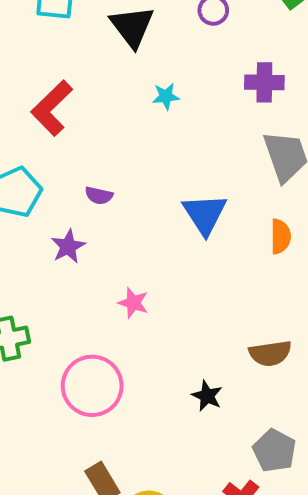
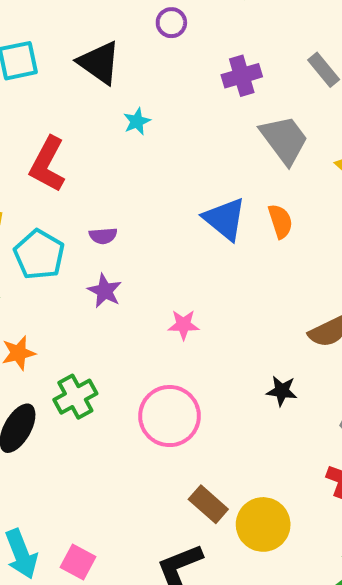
cyan star: (166, 96) -> (137, 121), moved
purple semicircle: (99, 195) -> (103, 236), moved
orange semicircle: (280, 236) -> (280, 221), moved

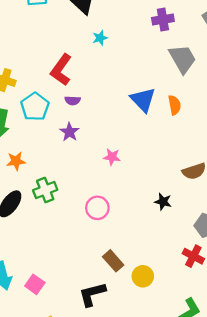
red L-shape: (47, 164) -> (61, 70), moved
pink circle: (169, 416) -> (97, 208), size x0.7
yellow circle: (263, 524) -> (143, 276), size x0.7

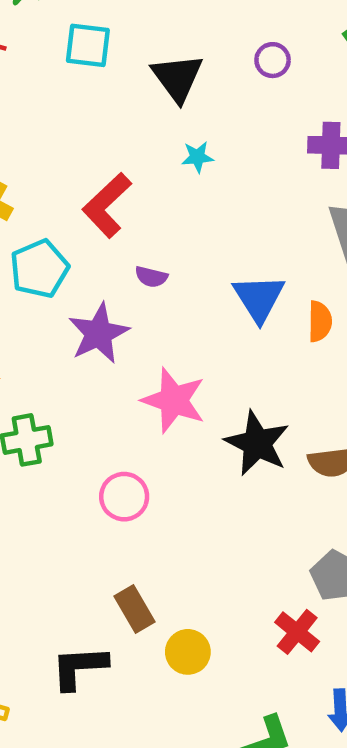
purple semicircle: (73, 101) -> (151, 277), moved
purple star: (69, 132) -> (99, 333), size x1.5
pink star: (112, 157) -> (174, 400), size x1.8
black star: (163, 202) -> (257, 443), moved, size x1.8

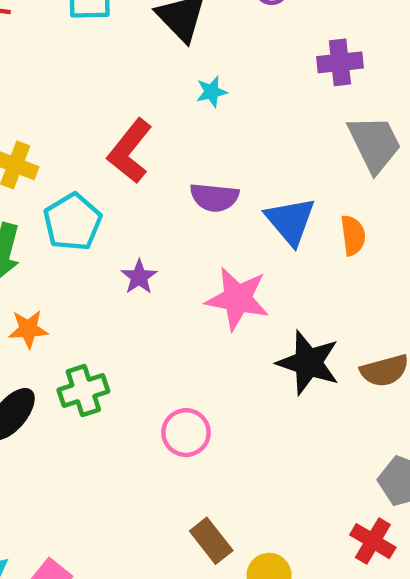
purple semicircle: (151, 277) -> (214, 197), moved, size x1.5
purple star: (99, 333) -> (139, 277), size x0.6
pink star: (174, 400) -> (237, 299), moved

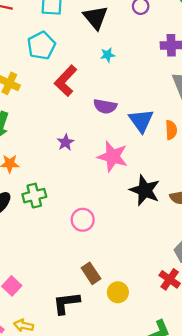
cyan pentagon: (73, 222) -> (41, 46), moved

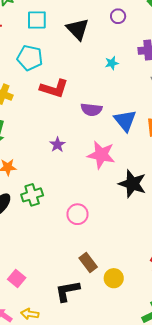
cyan pentagon: (41, 46) -> (30, 58), turned -30
cyan star: (108, 55) -> (112, 63), moved
red L-shape: (66, 81) -> (54, 88), turned -112

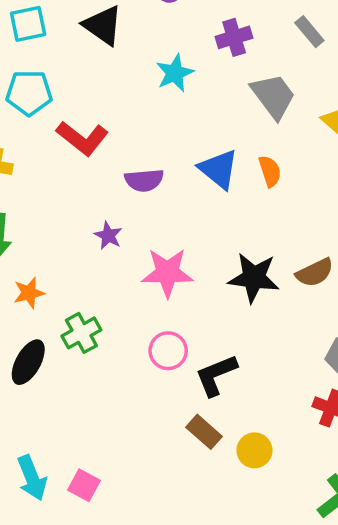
cyan star: (112, 63) -> (175, 73), size x1.5
red L-shape: (54, 88) -> (82, 138), turned 32
purple semicircle: (91, 110) -> (144, 180), moved
pink star: (101, 155) -> (167, 273), moved
black L-shape: (67, 291) -> (216, 375), moved

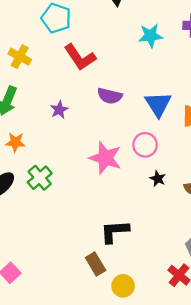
purple star: (108, 236) -> (59, 110), moved
black star: (254, 278) -> (158, 179), size x0.5
green cross: (81, 333) -> (40, 178), turned -30
pink circle: (168, 351) -> (145, 145), moved

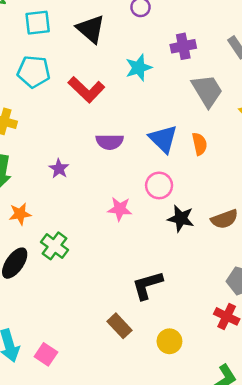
red L-shape: (80, 57) -> (86, 90), moved
pink star: (105, 158) -> (120, 209), size x0.7
black star: (158, 179) -> (181, 218), size x1.5
brown rectangle: (96, 264) -> (120, 326), moved

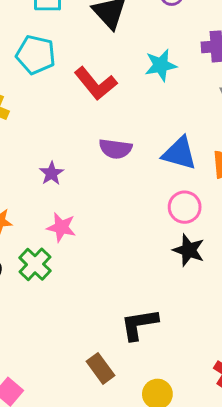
blue triangle: (163, 139) -> (179, 153), turned -36
pink circle: (159, 185) -> (185, 207), moved
pink star: (120, 209) -> (61, 227), moved

